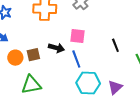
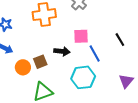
blue line: (76, 59) -> (95, 53), moved
cyan hexagon: (88, 83) -> (83, 77), moved

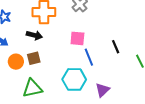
black arrow: (62, 51) -> (34, 35), moved
purple triangle: (126, 81) -> (102, 90), moved

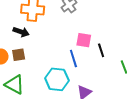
pink square: (77, 38) -> (84, 40), moved
green triangle: (32, 88) -> (15, 85), turned 35

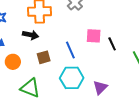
brown square: (19, 55) -> (44, 57), moved
blue line: (73, 58) -> (70, 50), moved

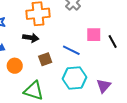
blue line: (70, 50) -> (71, 50), turned -36

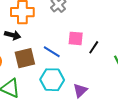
black line: (113, 41) -> (94, 47), turned 56
brown square: (45, 59) -> (25, 58), size x1.5

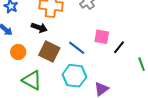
brown square: (25, 58) -> (49, 52), turned 35

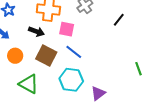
pink square: (102, 37) -> (67, 29), moved
black line: (119, 47) -> (119, 20), moved

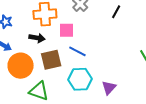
brown square: (46, 55) -> (51, 60), turned -30
orange circle: (15, 56) -> (21, 66), size x1.6

